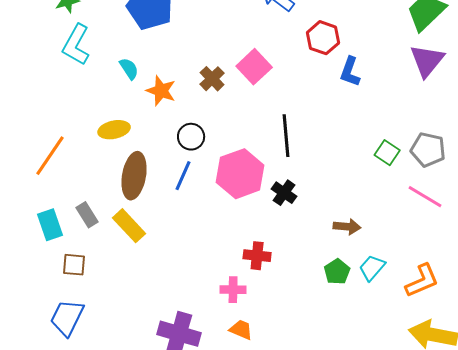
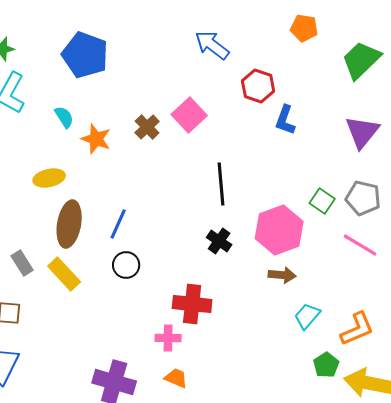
purple triangle: (427, 61) -> (362, 132), moved
black circle: (191, 137) -> (126, 265), moved
pink hexagon: (240, 174) -> (279, 230), moved
red cross: (257, 256) -> (192, 304), size x1.4
green pentagon: (337, 272) -> (326, 365), moved

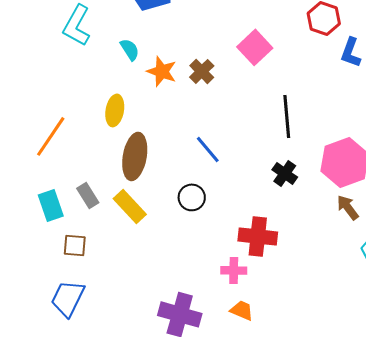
brown cross: (147, 127) -> (202, 71), moved
yellow ellipse: (49, 178) -> (115, 110), turned -68
blue line: (118, 224) -> (208, 149), moved, turned -64
brown arrow: (282, 275) -> (348, 207), turned -132

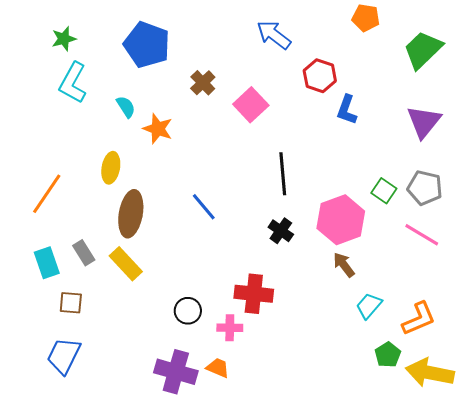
brown cross: (202, 71) -> (203, 83), moved
black circle: (192, 197) -> (188, 311), moved
orange trapezoid: (242, 310) -> (218, 368), moved

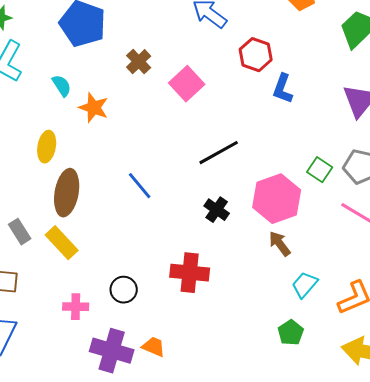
black line: (283, 174) -> (219, 153), turned 66
pink cross: (230, 328) -> (76, 307), moved
green pentagon: (388, 355) -> (291, 333), moved

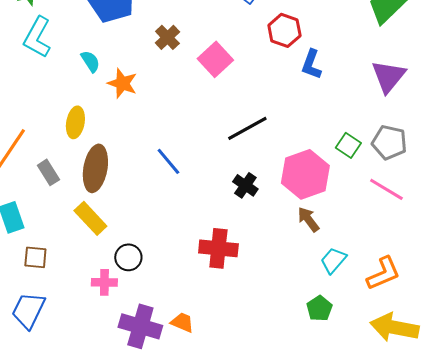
gray rectangle: (20, 232) -> (48, 172), moved
black circle: (124, 290) -> (128, 257), moved

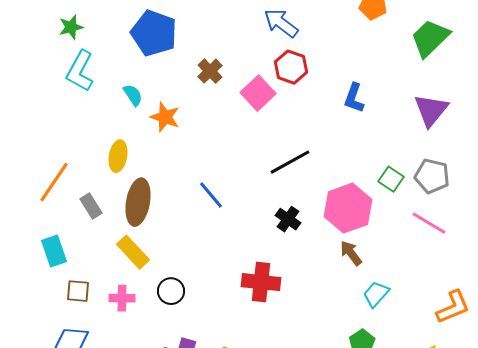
red hexagon: (284, 30) -> (291, 67), moved
orange L-shape: (383, 273) -> (453, 307), moved
pink cross: (104, 282) -> (122, 298), moved

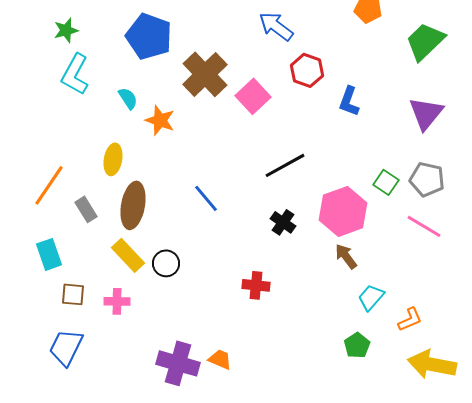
red hexagon: (291, 67) -> (307, 70), moved
brown cross: (210, 71) -> (205, 74), size x1.8
red cross: (261, 282) -> (256, 285), size x0.7
black circle: (171, 291) -> (166, 263), moved
orange L-shape: (453, 307) -> (410, 319), moved, size x0.7

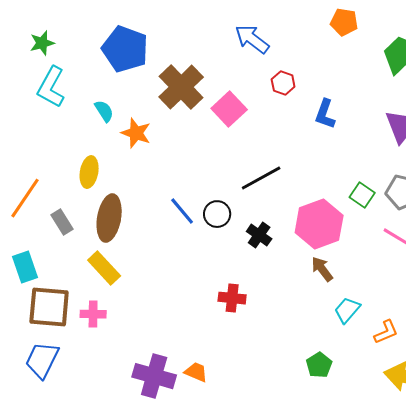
red hexagon: (307, 70) -> (283, 83), size x0.7
black circle: (166, 263) -> (217, 214), moved
brown square: (73, 294) -> (49, 307), size x1.8
green pentagon: (357, 345) -> (319, 365), moved

